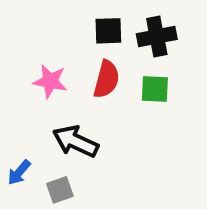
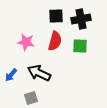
blue arrow: (19, 172) -> (11, 75), moved

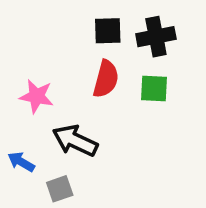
pink star: (26, 42) -> (37, 96), moved
blue arrow: (11, 75) -> (21, 162), moved, turned 80

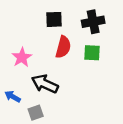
black square: (108, 31) -> (54, 19), moved
pink star: (37, 96) -> (22, 57), turned 30

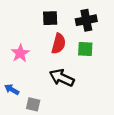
black arrow: (45, 84) -> (62, 78), moved
gray square: (36, 113) -> (33, 104), turned 32

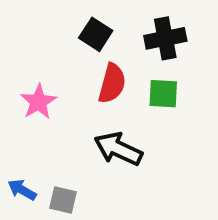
black square: (50, 18) -> (96, 34), turned 35
blue arrow: (12, 89) -> (22, 190), moved

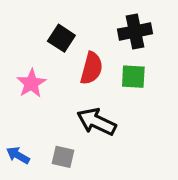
black square: (96, 34) -> (61, 38), moved
gray square: (63, 200) -> (63, 157), moved

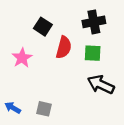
black arrow: (97, 122) -> (101, 85), moved

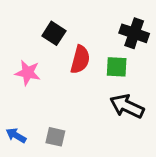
black cross: (94, 22) -> (134, 33), moved, turned 30
pink star: (22, 58) -> (28, 73), turned -30

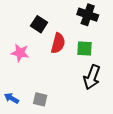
black cross: (134, 33) -> (88, 15), moved
black arrow: (127, 106) -> (92, 77), turned -95

